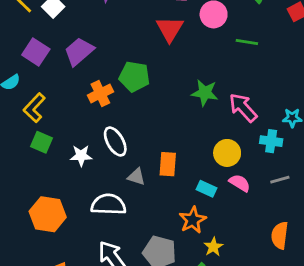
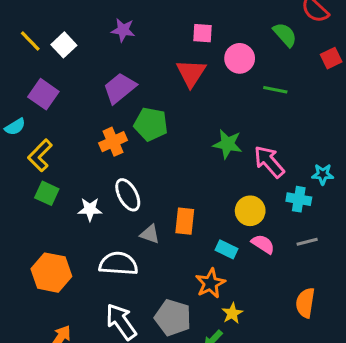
purple trapezoid: (79, 51) -> (120, 88), moved

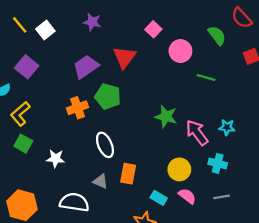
pink square: (202, 33) -> (153, 29), turned 35
red triangle: (191, 73) -> (124, 57), moved
cyan star: (323, 174) -> (227, 127), moved
white ellipse: (128, 195) -> (105, 145), moved

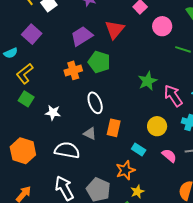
green star: (166, 117) -> (148, 81), turned 30
pink semicircle: (187, 196) -> (169, 156), moved

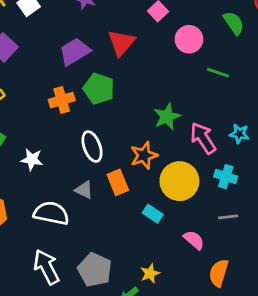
yellow circle: (157, 126) -> (179, 181), size x1.4
orange rectangle: (114, 128) -> (118, 182), turned -36
pink semicircle: (169, 156) -> (194, 240), moved
orange star: (125, 170) -> (144, 155), moved

